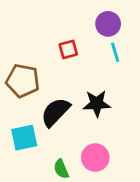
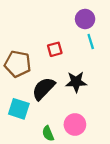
red square: (68, 49) -> (55, 49), moved
cyan square: (24, 138) -> (19, 109), turned 30

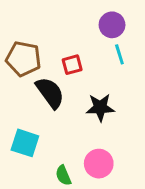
brown pentagon: (18, 64) -> (23, 59), moved
black semicircle: (44, 89) -> (50, 93), moved, turned 100

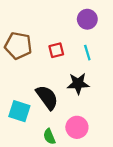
cyan line: (119, 54) -> (87, 53), moved
black semicircle: (50, 93) -> (47, 97), moved

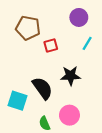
brown pentagon: (18, 46) -> (28, 28), moved
cyan line: (87, 53) -> (87, 43), moved, turned 48

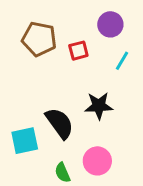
red square: (51, 45) -> (78, 51), moved
cyan square: (18, 101) -> (25, 141), turned -30

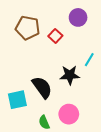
red square: (78, 51) -> (55, 36), turned -32
cyan line: (122, 61) -> (89, 60), moved

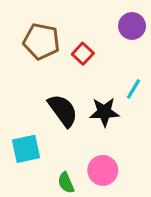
purple circle: (78, 17) -> (132, 26), moved
black semicircle: (42, 87) -> (63, 110), moved

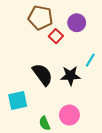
purple circle: (132, 26) -> (77, 23), moved
brown pentagon: (41, 41) -> (40, 18), moved

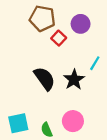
black star: (70, 76) -> (74, 80), turned -30
cyan square: (18, 100) -> (18, 123), moved

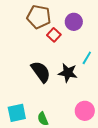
black star: (74, 80) -> (68, 73), turned -30
pink circle: (73, 121) -> (85, 111), moved

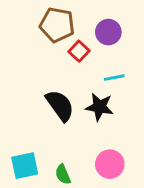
cyan line: (87, 58) -> (114, 78), moved, turned 48
pink circle: (85, 111) -> (110, 164), moved

